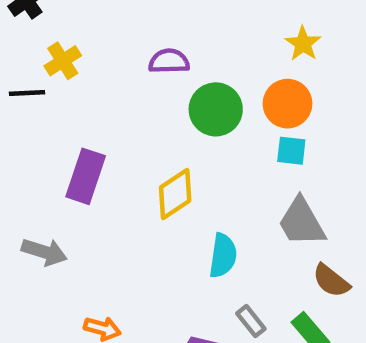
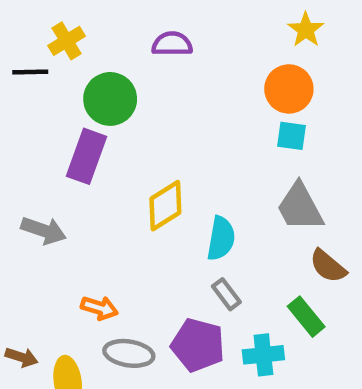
green circle: (216, 109) -> (110, 99), moved
yellow diamond: (175, 194) -> (165, 206), moved
gray rectangle: (251, 321) -> (226, 294), moved

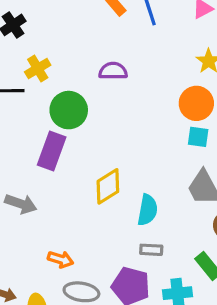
gray rectangle: (226, 294) -> (151, 250), turned -50

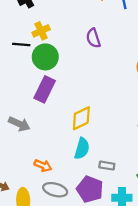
purple semicircle: (113, 71) -> (93, 38), turned -114
green circle: (69, 110) -> (45, 57), moved
cyan semicircle: (148, 210) -> (82, 149), moved

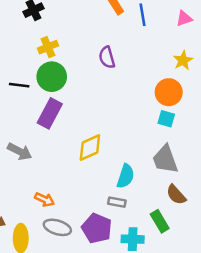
black line: (21, 44) -> (19, 85), moved
cyan semicircle: (82, 149) -> (126, 176), moved

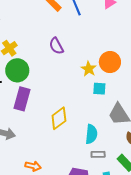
yellow star: (183, 60) -> (89, 69), moved
cyan square: (166, 119) -> (99, 89), moved
gray rectangle: (117, 202) -> (98, 154), moved

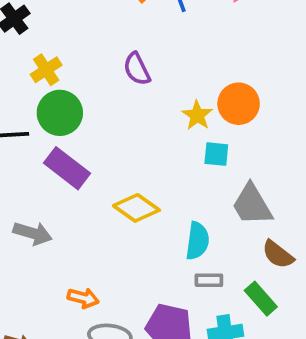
purple rectangle: (22, 99) -> (67, 168), turned -70
yellow diamond: (59, 118) -> (136, 208), turned 70

